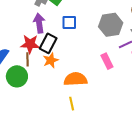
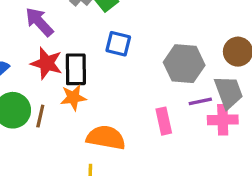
purple arrow: (39, 23) -> (39, 22), moved, turned -48
black rectangle: (48, 43) -> (76, 69), turned -42
brown line: (27, 59) -> (40, 116), moved

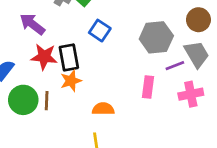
blue square: (118, 44) -> (100, 31), turned 30
pink cross: (223, 120) -> (191, 94), moved
pink rectangle: (164, 121) -> (148, 87), turned 30
orange semicircle: (106, 138) -> (103, 109), size x0.7

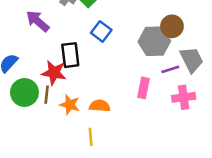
brown circle: (198, 20) -> (172, 26), moved
red star: (44, 57) -> (54, 73), moved
orange star: (71, 81) -> (70, 105), moved, turned 30

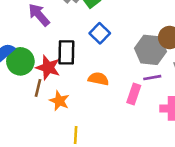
purple line: (170, 69) -> (152, 78), moved
green circle: (24, 92) -> (20, 61), moved
orange semicircle: (100, 106) -> (98, 79), moved

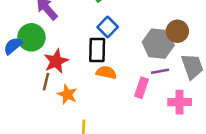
black rectangle: (66, 52) -> (97, 50), moved
green circle: (20, 61) -> (31, 37), moved
red star: (48, 67) -> (56, 61), turned 30

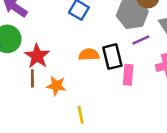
black rectangle: (97, 50) -> (112, 57), moved
pink rectangle: (142, 88) -> (128, 75), moved

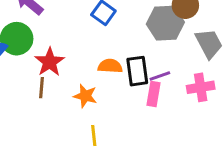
purple line: (141, 40) -> (160, 76), moved
orange star: (56, 86) -> (85, 96), moved

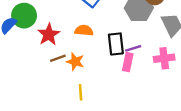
orange semicircle: (110, 66) -> (84, 31), moved
brown line: (42, 88) -> (58, 58), moved, turned 63

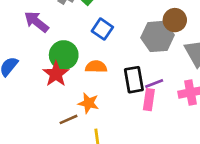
green circle: (24, 16) -> (64, 55), moved
brown line: (58, 58) -> (69, 119), moved

